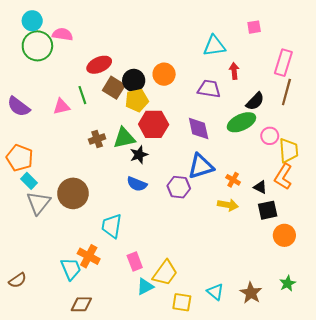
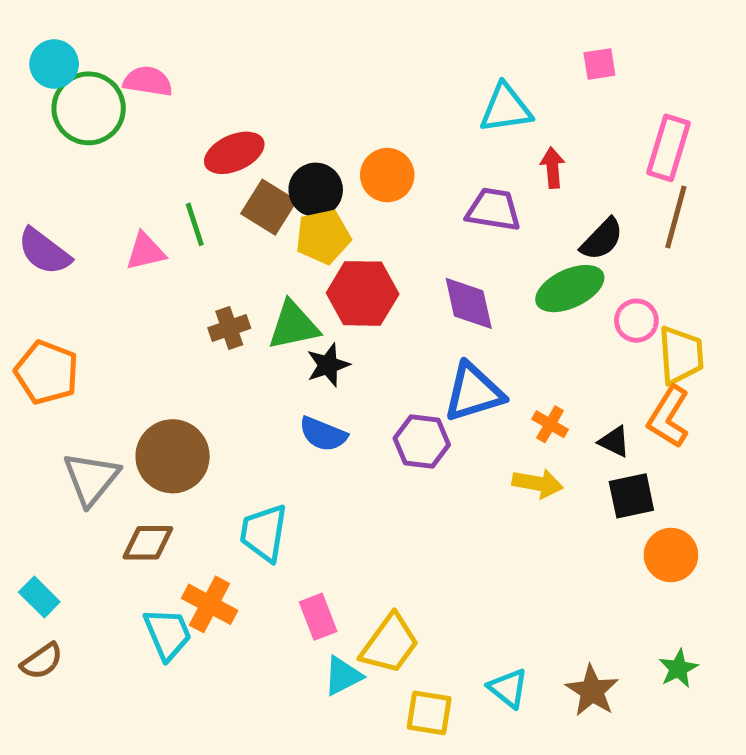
cyan circle: (32, 21) -> (54, 64), moved
cyan rectangle: (29, 181) -> (39, 597), moved
brown diamond: (81, 304) -> (148, 543), moved

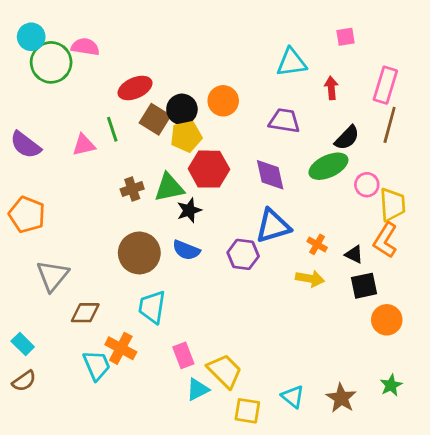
red arrow: (553, 168) -> (331, 88), moved
brown circle: (173, 456) -> (139, 253), moved
yellow trapezoid: (390, 644) -> (225, 371), turned -81

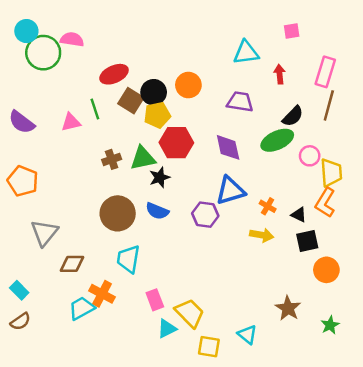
cyan trapezoid: (97, 365) -> (82, 308), turned -96
brown star: (341, 398) -> (288, 308), moved

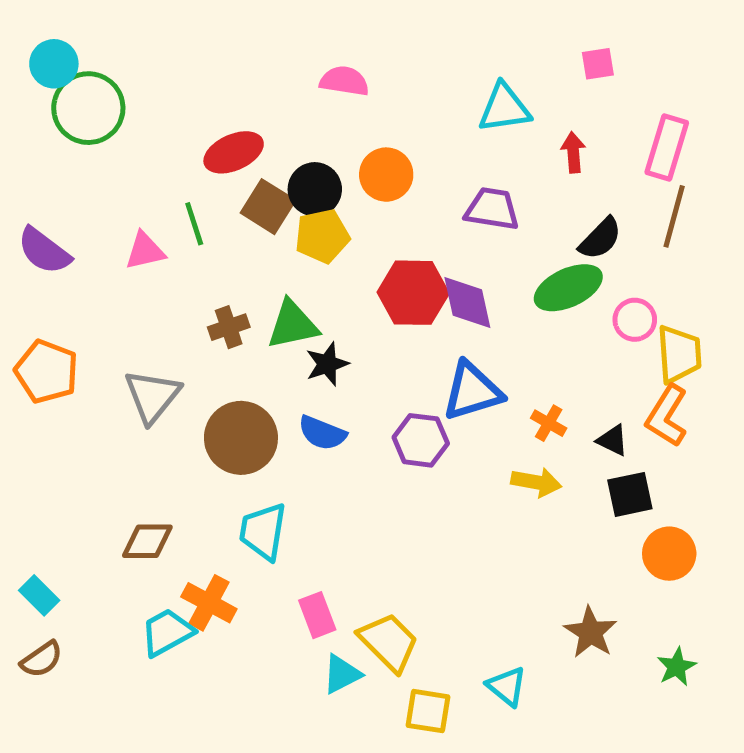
pink semicircle: (72, 39) -> (344, 81), moved
red hexagon: (176, 143) -> (413, 293), moved
gray triangle: (44, 233) -> (152, 396), moved

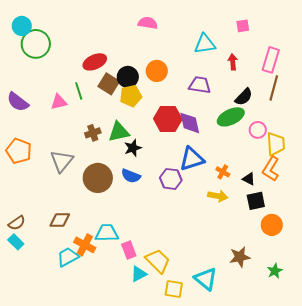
pink semicircle: (344, 81) -> (148, 23), moved
cyan trapezoid: (263, 531) -> (107, 233), moved, turned 80
brown star: (590, 632) -> (240, 257), turned 30
brown semicircle: (42, 659) -> (17, 223), moved
cyan triangle: (507, 686) -> (206, 279), size x1.4

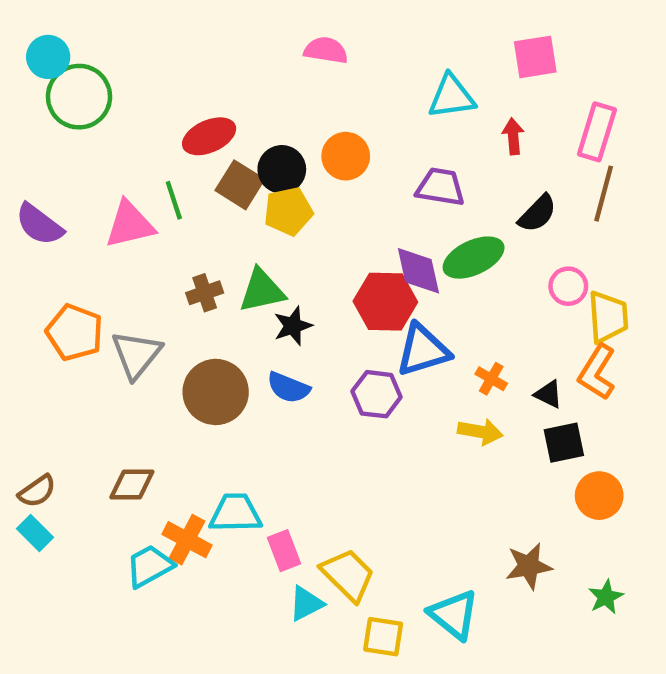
pink square: (243, 26) -> (535, 57), size x1.5
pink triangle: (59, 102) -> (130, 224), size x1.4
green ellipse: (231, 117) -> (474, 258), moved
red hexagon: (168, 119) -> (385, 302), moved
orange pentagon: (19, 151) -> (75, 332), moved

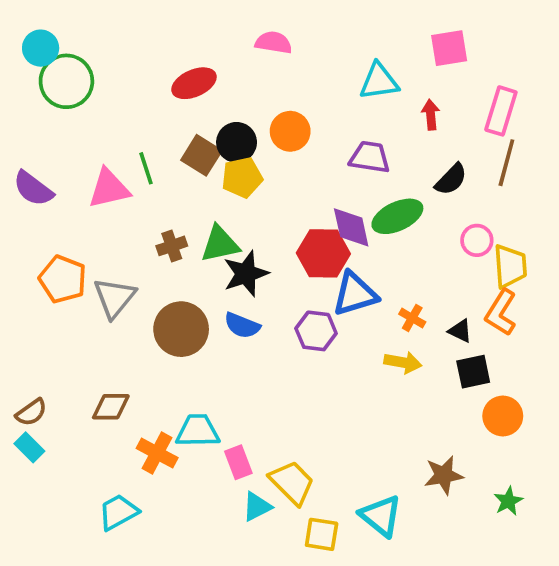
red ellipse: (209, 136) -> (194, 83), moved
black star: (293, 326) -> (246, 274), size x1.4
cyan trapezoid: (150, 566) -> (118, 512), moved

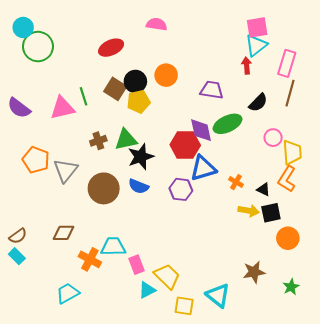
cyan triangle: (379, 81) -> (256, 45), moved, turned -30
yellow arrow: (403, 362) -> (249, 211), moved

